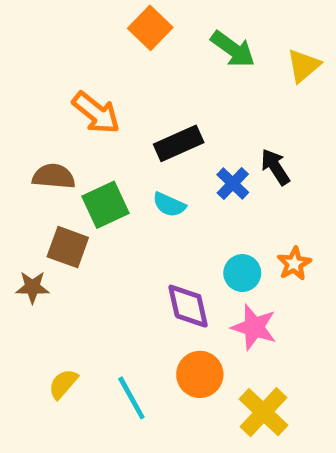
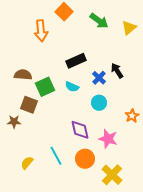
orange arrow: (96, 113) -> (41, 31), moved, turned 45
orange star: (294, 264) -> (132, 116), moved
cyan circle: (242, 273) -> (99, 103), moved
cyan line: (131, 398) -> (56, 156), moved

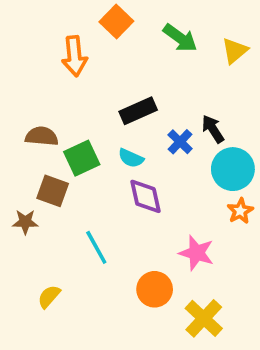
cyan circle: (99, 103) -> (233, 169), moved, size x1.5
purple diamond: (80, 130) -> (145, 196), moved
cyan line: (56, 156) -> (96, 247), moved

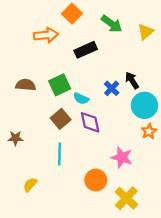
orange arrow: (74, 56) -> (46, 35), turned -90
black rectangle: (138, 111) -> (86, 50), moved
green square: (82, 158) -> (60, 85), moved
brown square: (53, 191) -> (61, 119), moved, turned 30
cyan line: (96, 247) -> (60, 154), turned 30

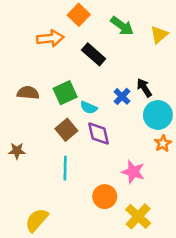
black rectangle: (86, 50) -> (94, 54), turned 65
yellow semicircle: (30, 185) -> (37, 220), moved, size x1.5

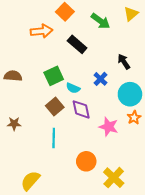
yellow triangle: (159, 35) -> (131, 14), moved
black arrow: (144, 88) -> (124, 62), moved
brown semicircle: (28, 93) -> (13, 76), moved
pink star: (133, 172) -> (109, 127), moved

